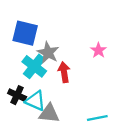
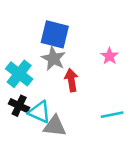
blue square: (25, 33) -> (55, 34), moved
cyan cross: (34, 66) -> (19, 74), moved
cyan line: (97, 118) -> (112, 115), moved

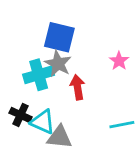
cyan cross: (19, 74) -> (39, 75), moved, turned 36

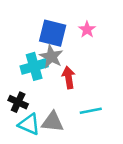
pink star: (119, 61) -> (87, 30), moved
cyan triangle: (43, 122) -> (29, 124), moved
cyan line: (122, 125) -> (91, 111), moved

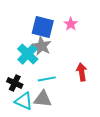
cyan cross: (34, 66) -> (28, 54), turned -30
red arrow: (69, 78) -> (82, 72), moved
cyan line: (91, 111) -> (47, 79), moved

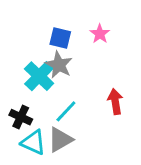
blue square: (43, 27) -> (60, 38), size x0.7
cyan line: (47, 79) -> (66, 111), turned -36
gray triangle: (43, 99) -> (60, 140), turned -36

